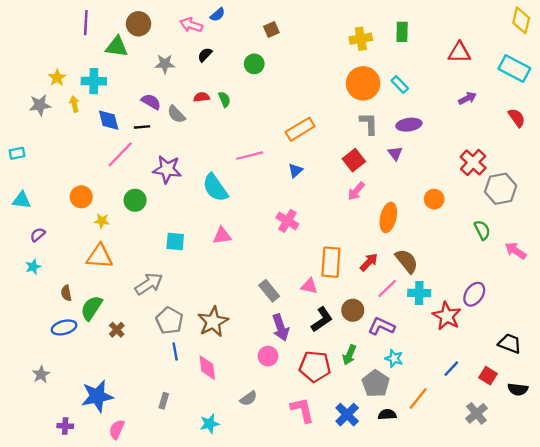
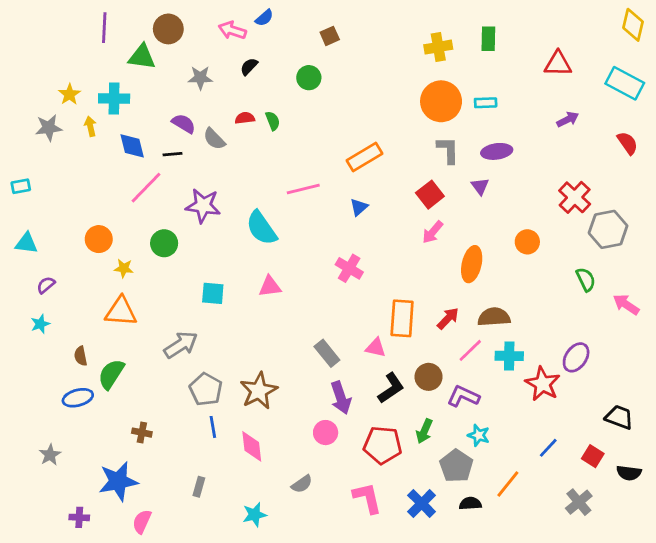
cyan rectangle: (400, 85) -> (486, 103), turned -48
brown semicircle: (407, 261) -> (494, 317), turned -55
brown cross: (117, 330) -> (142, 433), moved, turned -35

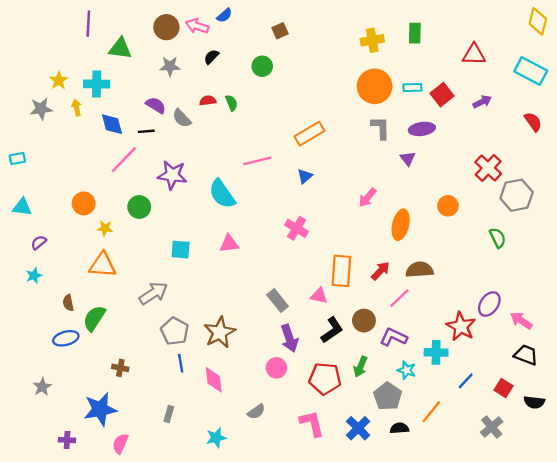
brown circle: (168, 29) -> (166, 27), moved
red square: (430, 195) -> (442, 95), moved
pink arrow: (626, 304) -> (521, 321), moved
cyan cross: (509, 356) -> (436, 352), moved

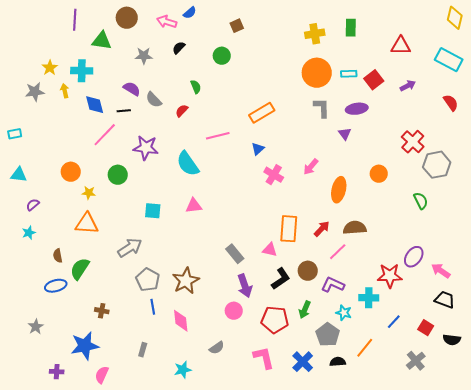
brown circle: (166, 27) -> (127, 18), moved
red semicircle: (208, 101) -> (182, 111), moved, turned -40
pink cross: (297, 228) -> (274, 175), moved
red star: (461, 326) -> (390, 276), turned -30

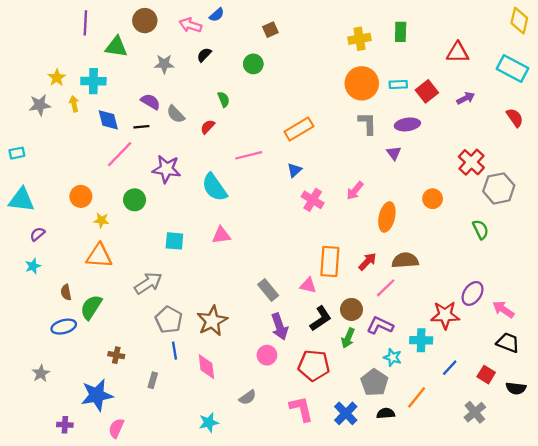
cyan triangle: (19, 175) -> (21, 200), size x1.4
green arrow: (305, 310) -> (348, 338), moved
gray rectangle: (143, 350) -> (153, 380), moved

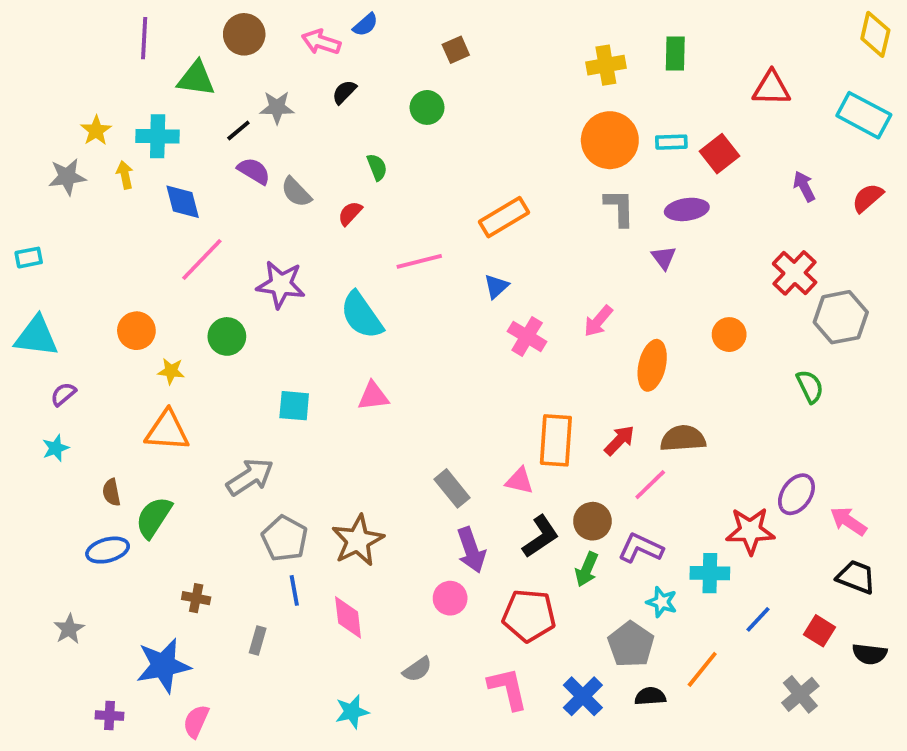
purple arrow: (466, 98) -> (804, 186), moved, turned -90
red semicircle: (515, 118) -> (868, 198), turned -96
black line: (141, 127) -> (238, 131), moved, turned -35

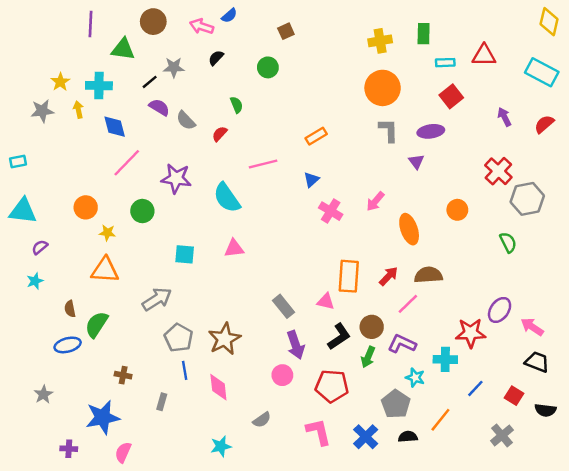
cyan rectangle: (671, 142) -> (445, 63), moved
orange rectangle: (504, 217) -> (316, 136), size x0.7
orange ellipse: (652, 365) -> (409, 229), turned -32

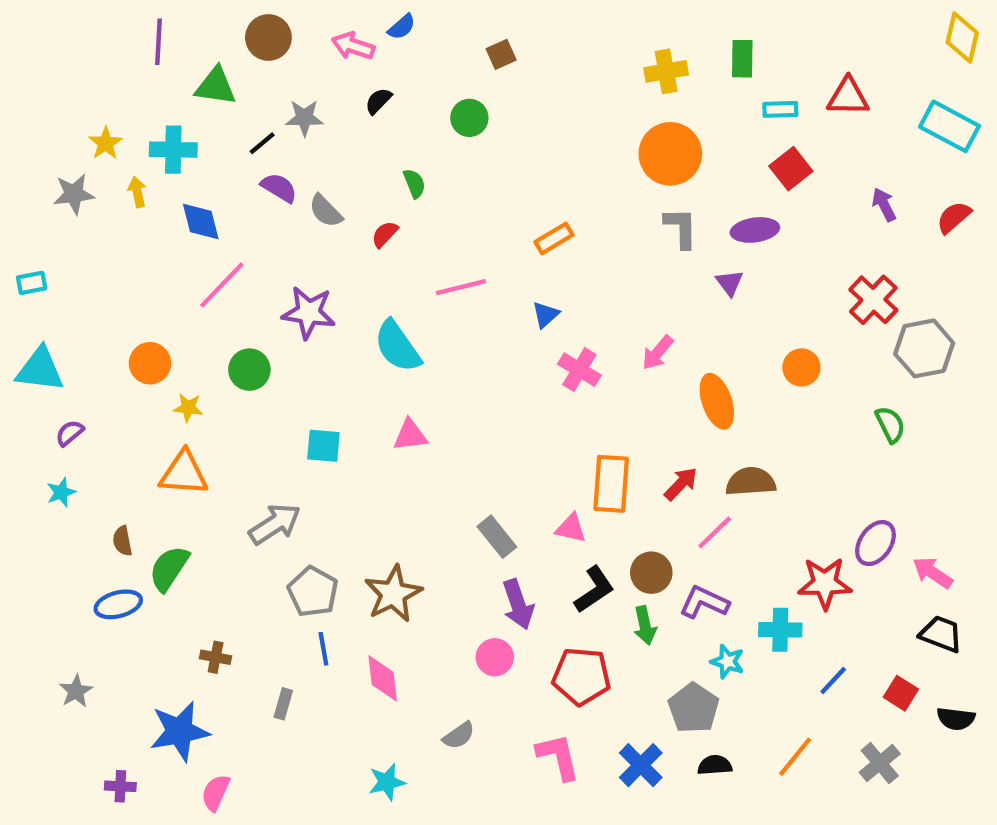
green arrow: (368, 357) -> (645, 626), turned -35
orange line: (440, 420) -> (795, 757), moved

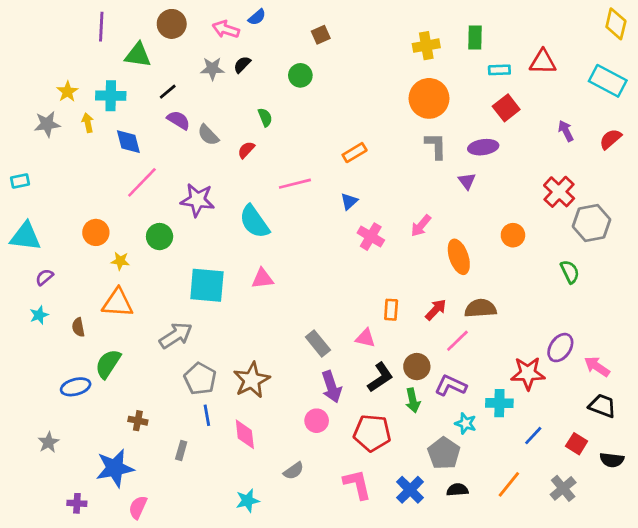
gray star: (304, 118) -> (212, 69), moved
cyan square: (323, 446) -> (207, 285), size x1.6
orange rectangle: (611, 484) -> (391, 310), size x0.6
brown semicircle: (122, 541) -> (78, 327), moved

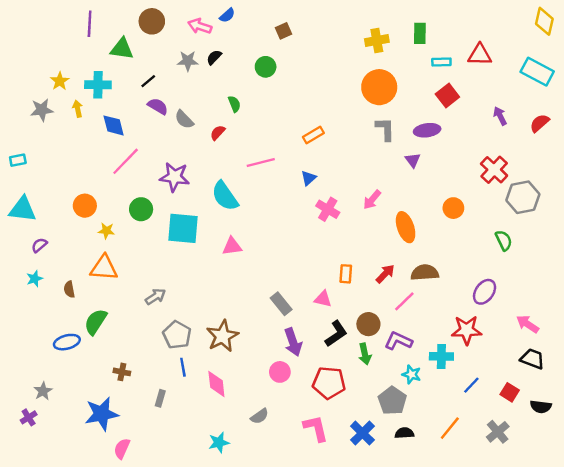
cyan square: (207, 285) -> (183, 228), moved
gray arrow: (176, 335) -> (155, 297), size x0.7
purple ellipse: (560, 348) -> (485, 292), moved
purple cross: (77, 503) -> (29, 417), moved, turned -35

